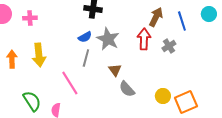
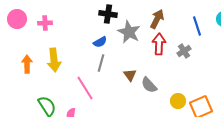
brown arrow: (156, 17) -> (157, 19), moved
gray star: (108, 39) -> (129, 32), moved
gray semicircle: (127, 89) -> (149, 85), moved

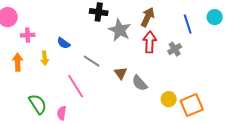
pink cross: (45, 23) -> (28, 35), moved
blue semicircle: (100, 42) -> (64, 43), moved, turned 64
yellow arrow: (54, 60) -> (45, 58), size x0.6
gray line: (101, 63) -> (92, 61), turned -72

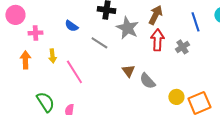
blue semicircle: (64, 43) -> (71, 26), moved
gray line: (92, 61) -> (99, 43), moved
pink line: (76, 86) -> (74, 72), moved

